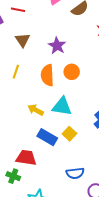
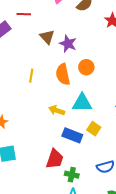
brown triangle: (22, 40) -> (47, 37), moved
red trapezoid: (26, 158) -> (55, 159), turned 110
green cross: (13, 176) -> (72, 175), moved

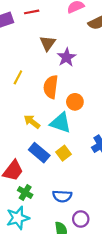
red line: (24, 14) -> (32, 12), turned -32
orange circle: (86, 67) -> (75, 102), moved

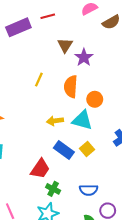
yellow arrow: (32, 122) -> (55, 121), turned -42

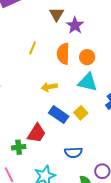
orange circle: (95, 99) -> (87, 57), moved
cyan triangle: (82, 120) -> (88, 82), moved
green cross: (53, 189) -> (19, 147), moved, turned -32
blue semicircle: (89, 190) -> (73, 152), moved

